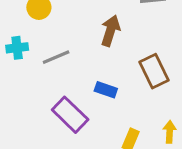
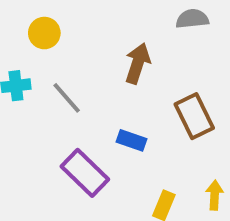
gray line: (56, 57) -> (67, 98), turned 72

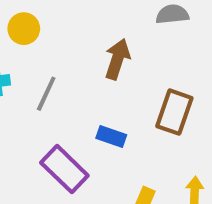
gray line: (67, 98) -> (46, 94), turned 66
brown rectangle: (194, 116) -> (174, 112), turned 45

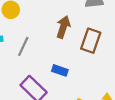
brown rectangle: (174, 112) -> (91, 41), moved

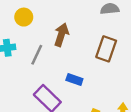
brown arrow: (63, 27) -> (61, 35), moved

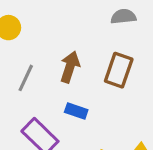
brown arrow: (61, 35) -> (70, 67), moved

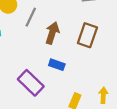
gray line: (26, 78) -> (31, 17), moved

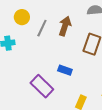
brown arrow: (52, 33) -> (65, 26), moved

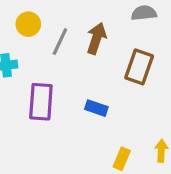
purple rectangle: (42, 86) -> (41, 102), moved, turned 50

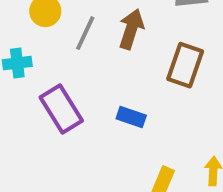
purple rectangle: (41, 102) -> (61, 109), turned -36

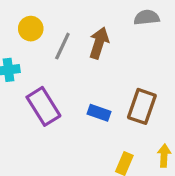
brown rectangle: (185, 65) -> (142, 106), moved

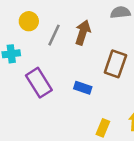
brown rectangle: (142, 106) -> (115, 64), moved

